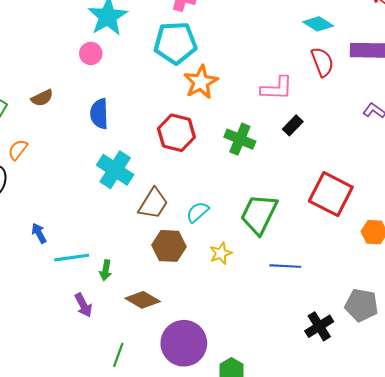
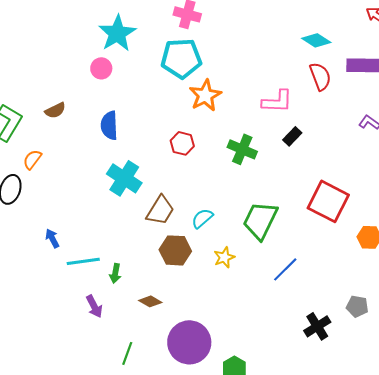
red hexagon: (176, 133) -> (182, 143), size x0.7
blue line: (285, 266) -> (285, 269), turned -48
brown diamond: (143, 300) -> (150, 301), size x0.7
gray pentagon: (361, 305) -> (357, 306), size x0.7

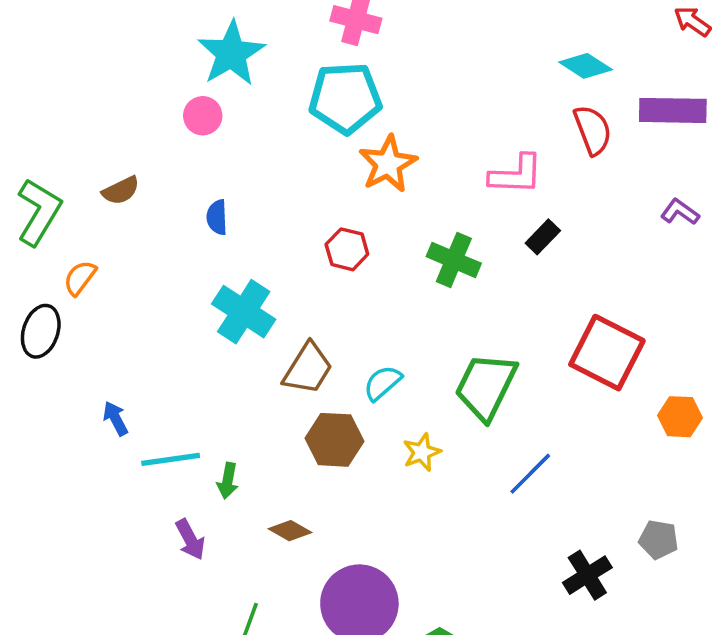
blue semicircle: (109, 125) -> (217, 217), size x0.7

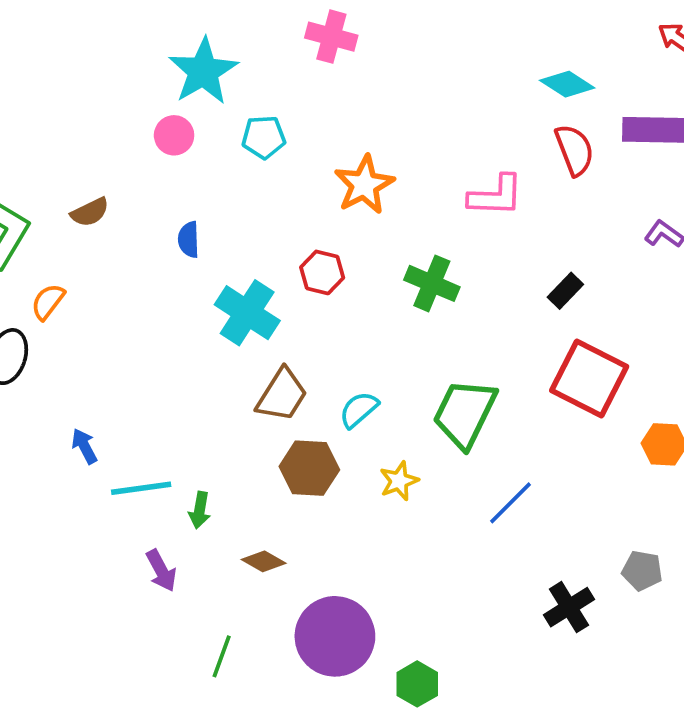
cyan pentagon: (345, 98) -> (264, 137), moved, size x0.6
black rectangle: (543, 237) -> (565, 291), moved
cyan cross: (244, 312) -> (247, 313), moved

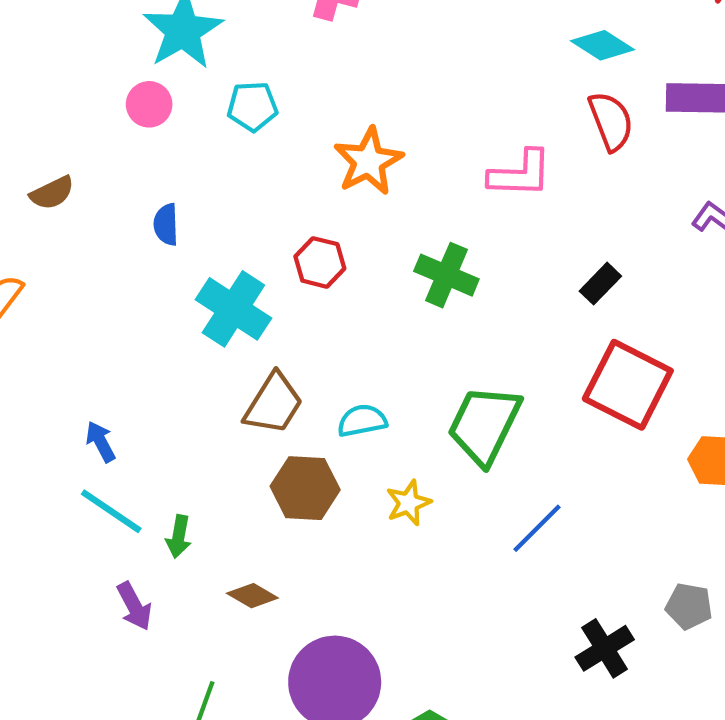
cyan semicircle: (359, 410) -> (362, 421), turned 30
blue arrow: (84, 446) -> (101, 442), moved
cyan line: (141, 488) -> (111, 511), turned 42

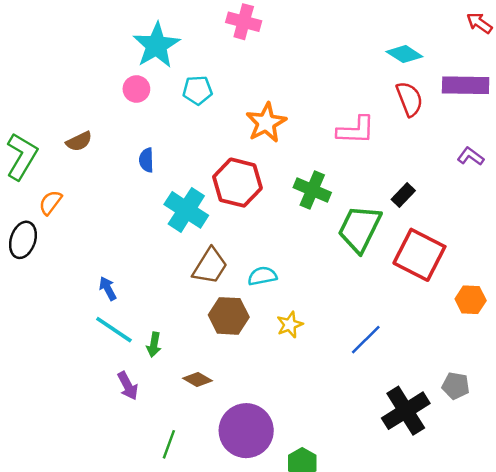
red hexagon: (320, 262) -> (237, 183), size x1.6
green trapezoid: (484, 425) -> (360, 229), moved
black cross: (605, 648) -> (406, 411), size x1.4

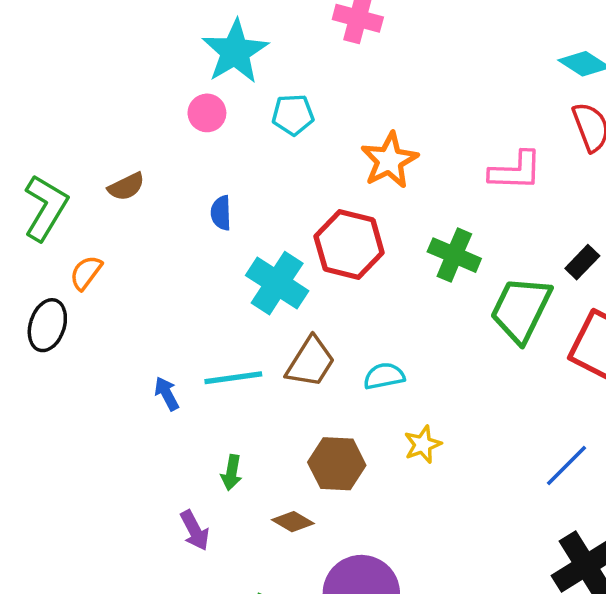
brown hexagon: (229, 316) -> (337, 464), moved
cyan line: (114, 330) -> (233, 378), moved, turned -42
blue line: (366, 340) -> (567, 466), moved

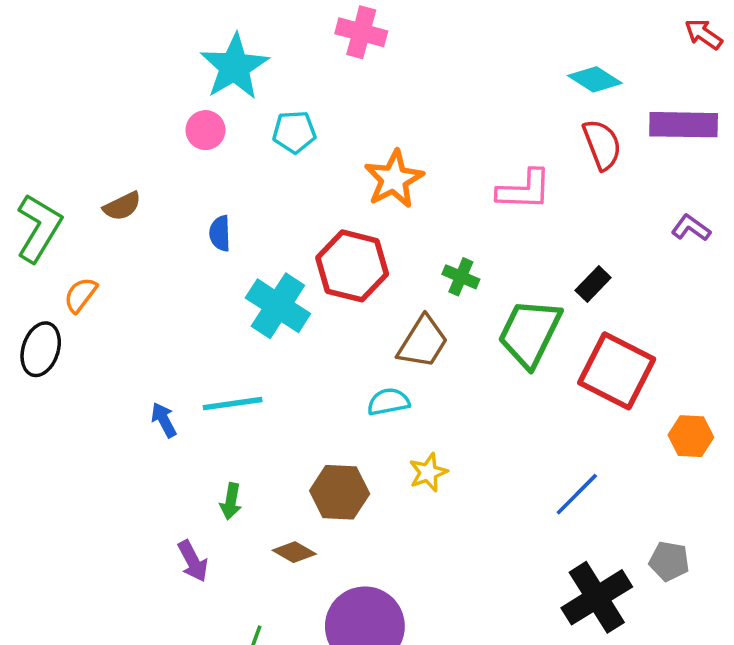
green cross: (454, 255) -> (461, 277), size x0.7
brown trapezoid: (310, 362) -> (423, 342), moved

